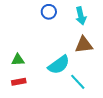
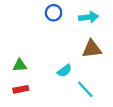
cyan arrow: (81, 16) -> (89, 17), turned -84
cyan semicircle: (59, 65) -> (64, 71), size x0.6

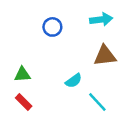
blue circle: (54, 13) -> (52, 27), moved
red rectangle: (21, 89) -> (24, 102), turned 56

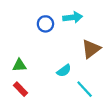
cyan arrow: (101, 19) -> (73, 17), moved
brown triangle: (105, 56) -> (91, 49), turned -30

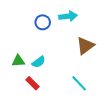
cyan semicircle: (64, 71) -> (39, 62), moved
red rectangle: (20, 89) -> (33, 83), moved

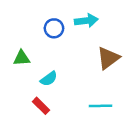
green triangle: (18, 61) -> (22, 58), moved
cyan line: (79, 83) -> (101, 106), turned -48

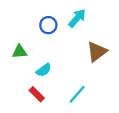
cyan arrow: (86, 21) -> (77, 18), turned -42
cyan line: (101, 106) -> (77, 94), moved, turned -48

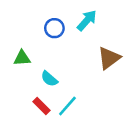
cyan semicircle: (44, 70) -> (49, 79), turned 77
cyan line: (77, 94) -> (67, 106), moved

